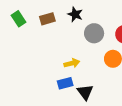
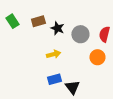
black star: (75, 14) -> (57, 28), moved
yellow arrow: (72, 63) -> (53, 54), moved

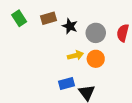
yellow arrow: (53, 54) -> (75, 55), moved
orange circle: (97, 57) -> (96, 59), moved

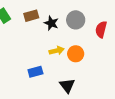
gray circle: (96, 33) -> (76, 20), moved
blue rectangle: (66, 84) -> (35, 72), moved

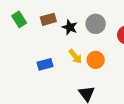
yellow arrow: (57, 51) -> (75, 56), turned 64
blue rectangle: (35, 72) -> (45, 64), moved

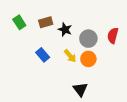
gray circle: (96, 24) -> (88, 39), moved
blue rectangle: (45, 64) -> (43, 55), moved, turned 64

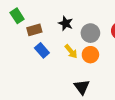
brown rectangle: (46, 22) -> (34, 30), moved

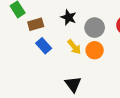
black triangle: (82, 87) -> (73, 84), moved

